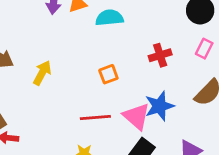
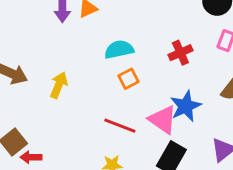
cyan semicircle: (109, 18) -> (119, 50), moved
red line: (95, 117) -> (120, 126), turned 32

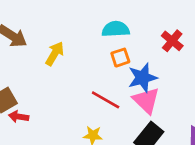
red cross: (180, 53) -> (172, 41), turned -35
blue star: (186, 106) -> (142, 78), moved

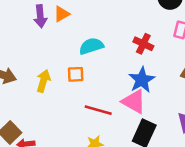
orange square: (120, 58) -> (76, 74), moved, turned 30
blue star: (142, 78) -> (142, 80), moved

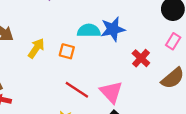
red cross: (143, 44) -> (141, 58), moved
blue star: (142, 80) -> (113, 29), moved

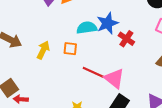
red cross: (141, 58) -> (126, 39), moved
red line: (77, 90) -> (93, 72), moved

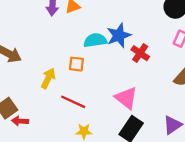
yellow arrow: (43, 50) -> (48, 78), moved
red line: (93, 72) -> (73, 102), moved

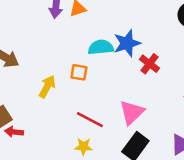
pink triangle: (126, 98) -> (132, 112), turned 35
red line: (73, 102) -> (90, 120), moved

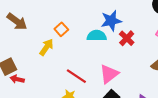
cyan semicircle: (101, 47) -> (97, 36), moved
orange square: (79, 72) -> (61, 29), moved, turned 32

